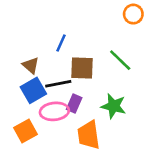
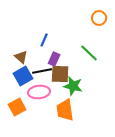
brown square: (82, 68) -> (60, 74), moved
purple rectangle: (74, 103) -> (54, 59), moved
green star: (114, 106) -> (73, 86), moved

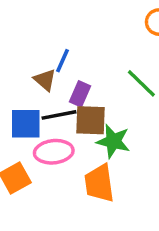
brown triangle: (21, 57) -> (45, 80), moved
blue square: (23, 76) -> (26, 124), turned 30

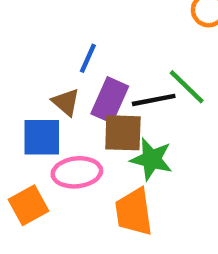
brown triangle: (45, 80) -> (66, 102), moved
purple rectangle: (80, 94) -> (110, 100), size x1.4
black line: (59, 115) -> (154, 100), moved

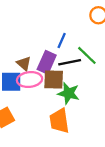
blue line: (88, 58) -> (62, 40), moved
pink ellipse: (77, 172) -> (30, 80), moved

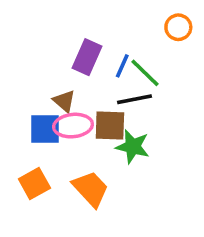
green line: (87, 55) -> (145, 73), moved
purple rectangle: (47, 62) -> (87, 57), moved
orange trapezoid: (59, 121) -> (91, 189), moved, turned 145

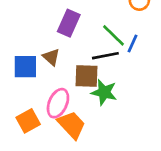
blue line: (122, 66) -> (133, 44), moved
pink ellipse: (73, 126) -> (58, 103), moved, turned -60
blue square: (45, 129) -> (25, 67), moved

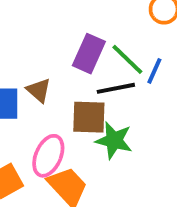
purple rectangle: (69, 23) -> (89, 54), moved

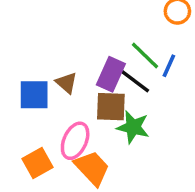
purple rectangle: (89, 54) -> (111, 74), moved
black line: (116, 88) -> (135, 81), turned 48

